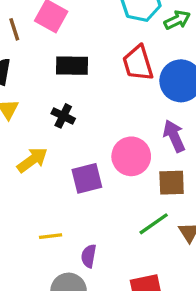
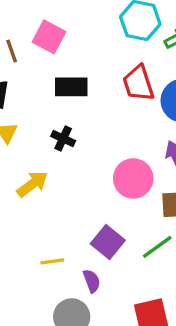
purple square: (87, 178) -> (108, 242), moved, turned -36
purple semicircle: (89, 256) -> (92, 281), turned 150

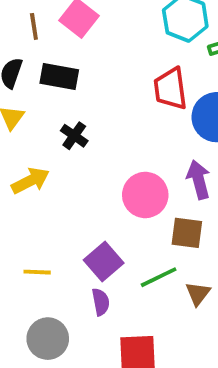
black rectangle: (71, 87) -> (59, 77), moved
purple semicircle: (92, 281) -> (101, 302), moved

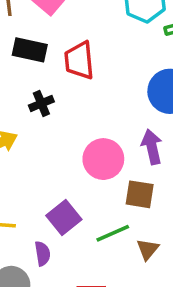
red trapezoid: (170, 89) -> (79, 60), moved
black cross: (74, 136) -> (41, 103), turned 30
purple semicircle: (101, 302) -> (43, 254), moved

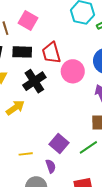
black cross: (41, 103) -> (34, 81), size x1.6
pink circle: (103, 159) -> (73, 71), moved

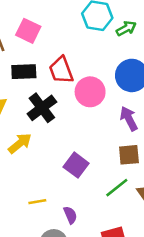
purple square: (59, 144) -> (76, 165), moved

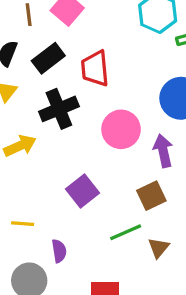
black rectangle: (24, 72) -> (48, 58), turned -50
pink circle: (90, 92) -> (121, 129), moved
brown square: (129, 155) -> (151, 196), turned -35

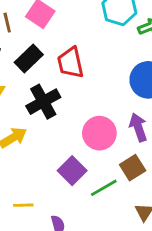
pink circle: (121, 129) -> (99, 133), moved
green line: (126, 232) -> (104, 188), moved

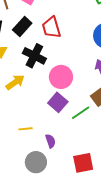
black cross: (43, 102) -> (34, 56), turned -30
pink circle: (99, 133) -> (61, 77), moved

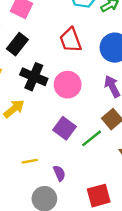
red trapezoid: (51, 27) -> (70, 40), moved
pink circle: (61, 77) -> (68, 85), moved

